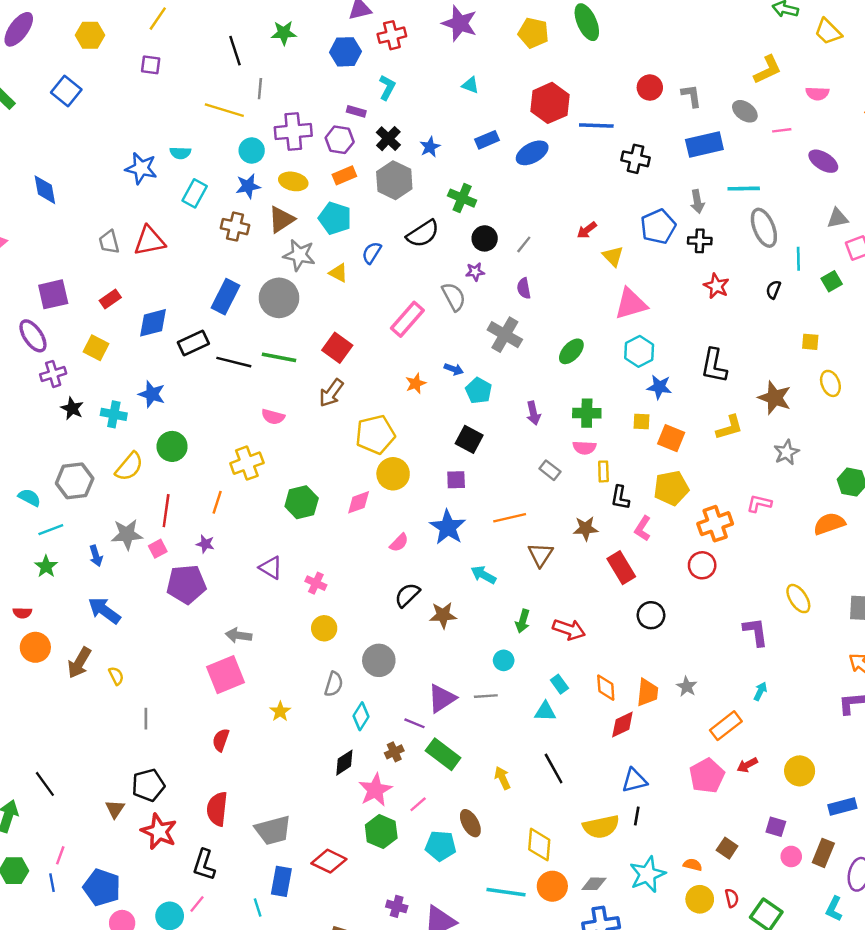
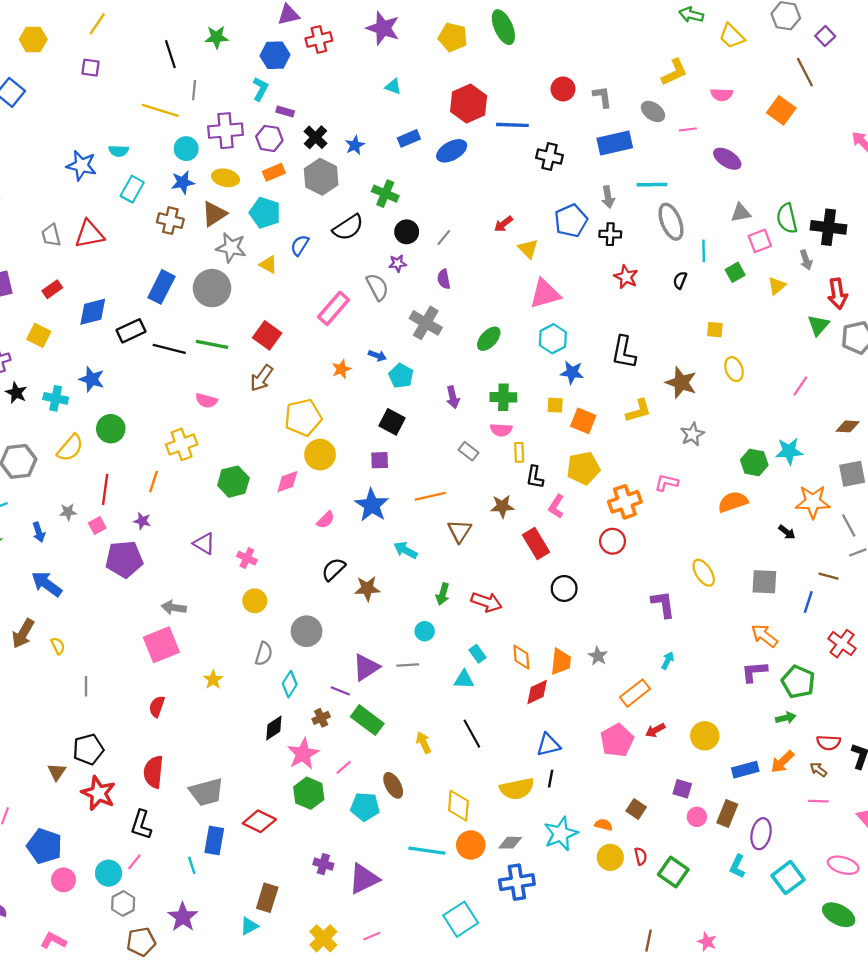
cyan L-shape: (387, 88) -> (260, 89), moved
gray star: (127, 534) -> (68, 512), size x0.6

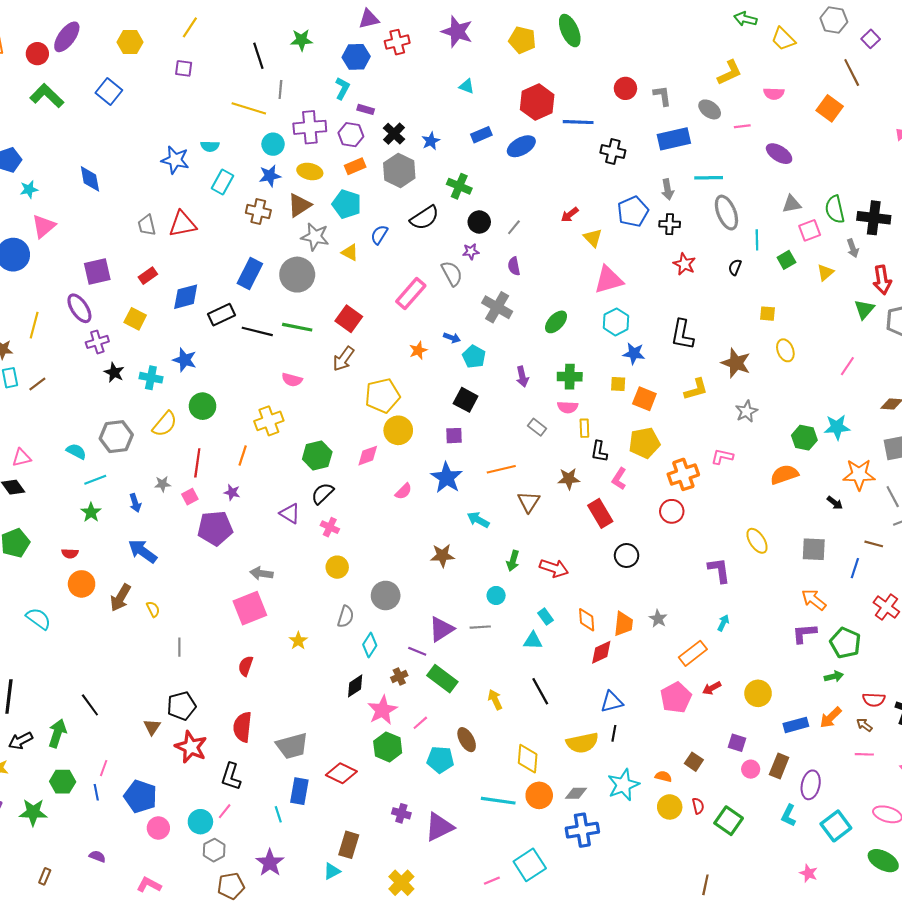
black semicircle: (334, 569) -> (322, 493), moved
pink line: (372, 936) -> (492, 881), moved
pink star: (707, 942) -> (809, 873), moved

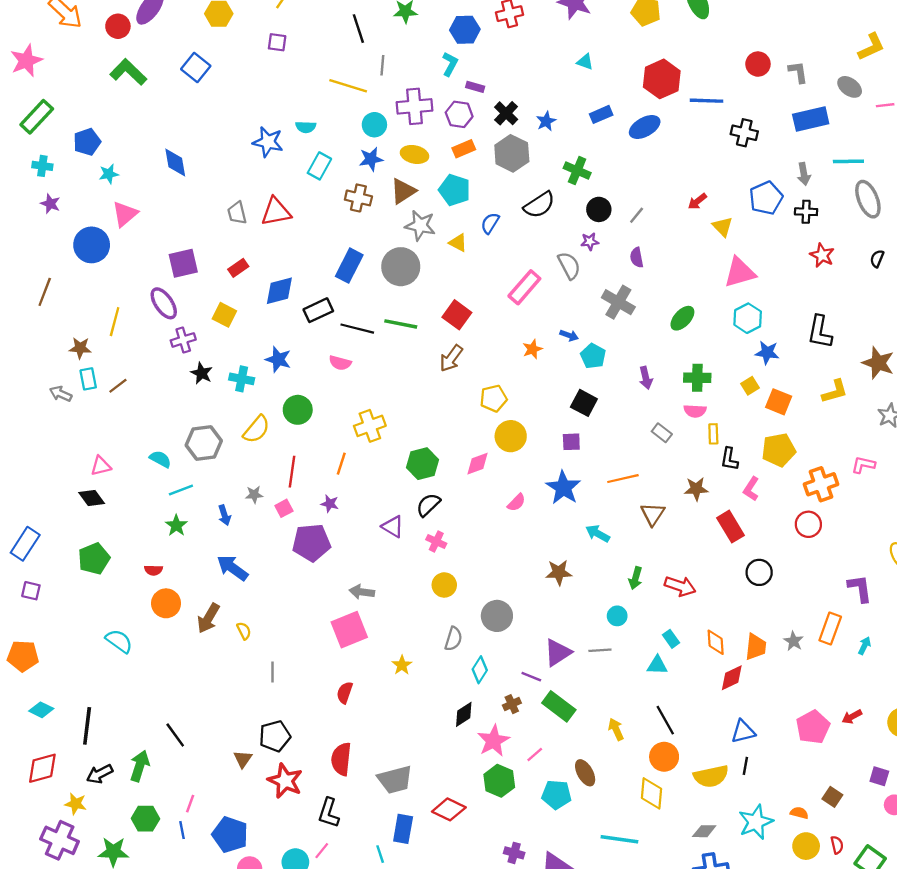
pink semicircle: (292, 380) -> (340, 363), moved
yellow square: (618, 384) -> (750, 386), turned -35
yellow pentagon: (382, 396) -> (493, 398), size x0.7
orange rectangle: (693, 653) -> (830, 629), moved, turned -32
orange circle: (539, 795) -> (664, 757), moved

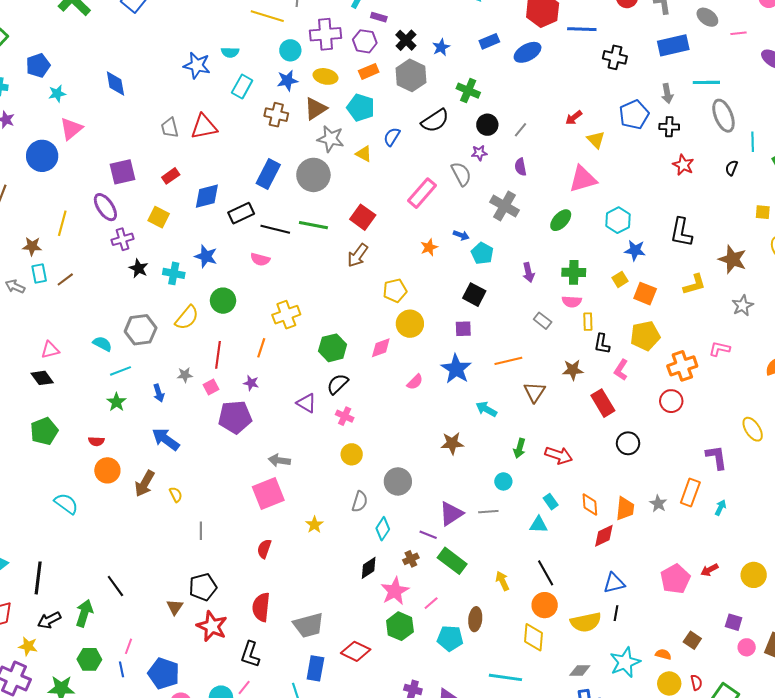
pink triangle: (740, 272) -> (583, 179), moved
brown ellipse: (585, 773) -> (475, 619), turned 35

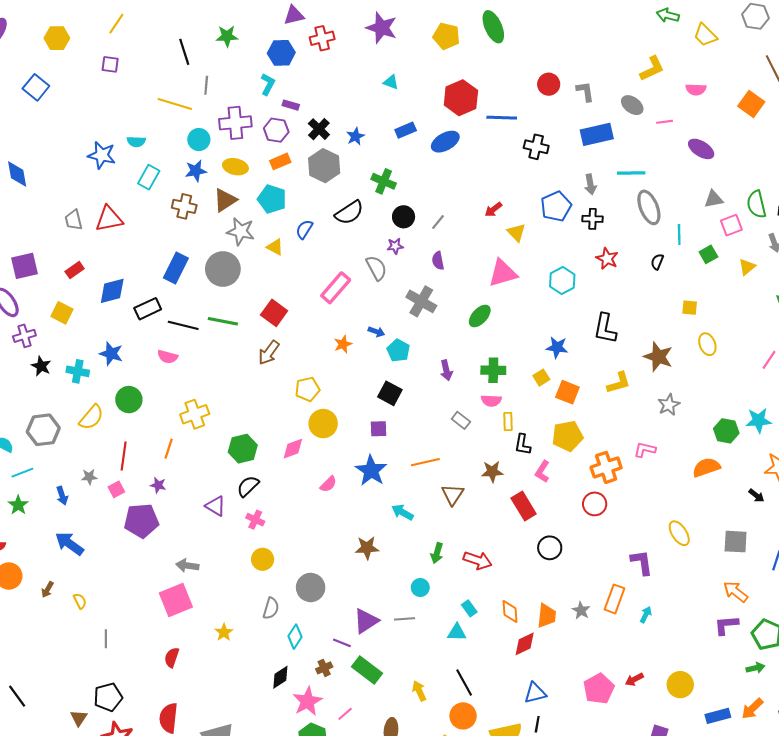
cyan hexagon: (618, 220) -> (562, 280), moved
brown arrow: (145, 483) -> (47, 590), size x0.6

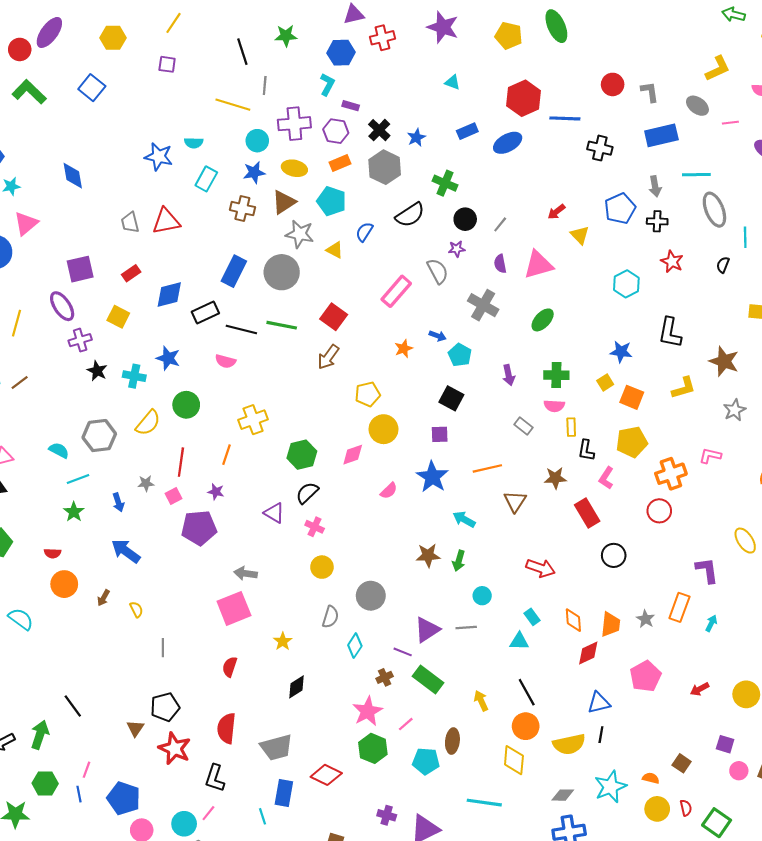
pink triangle: (503, 273) -> (538, 265), moved
green arrow: (437, 553) -> (459, 561), moved
black diamond: (280, 677) -> (297, 687), moved
pink pentagon: (599, 689) -> (645, 676), moved

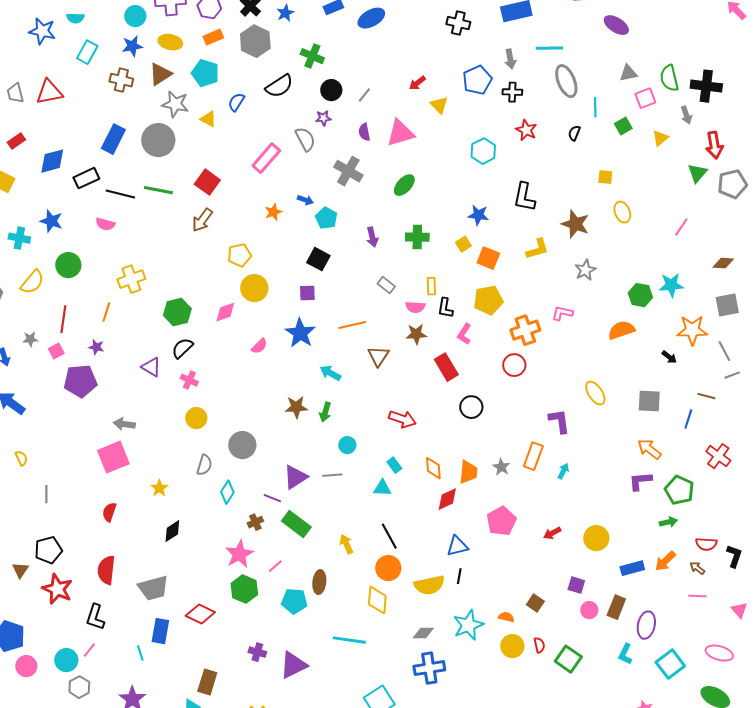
pink semicircle: (554, 406) -> (415, 307), moved

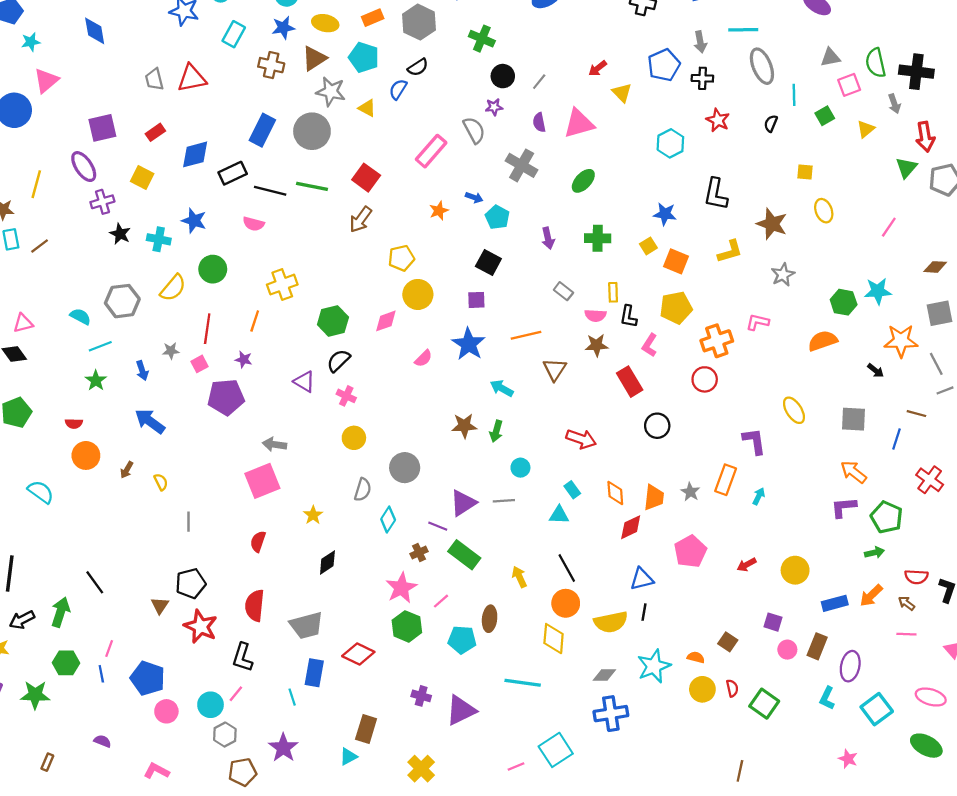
black semicircle: (279, 86) -> (418, 67), moved, size x0.7

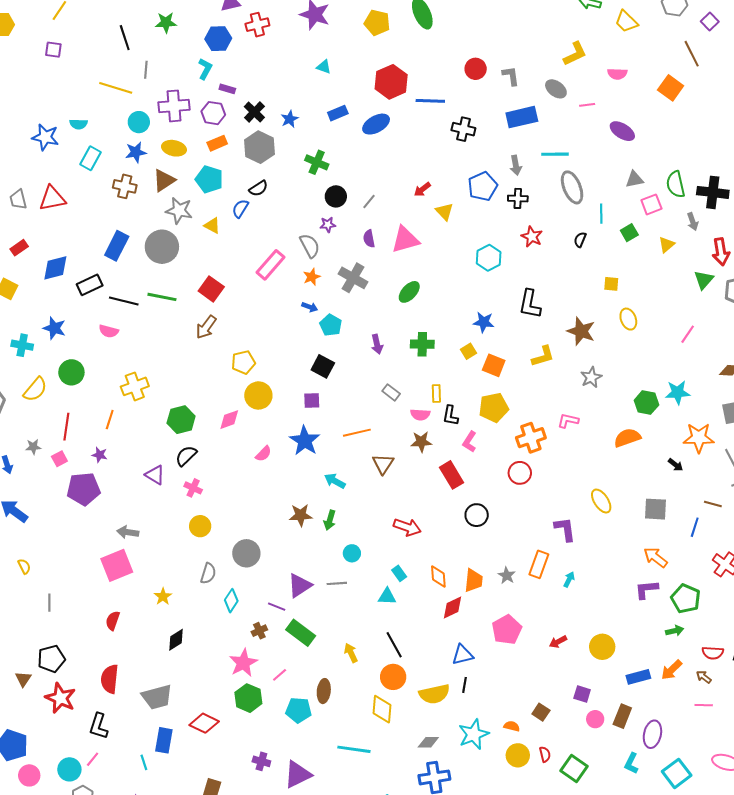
orange star: (439, 211) -> (312, 277), moved

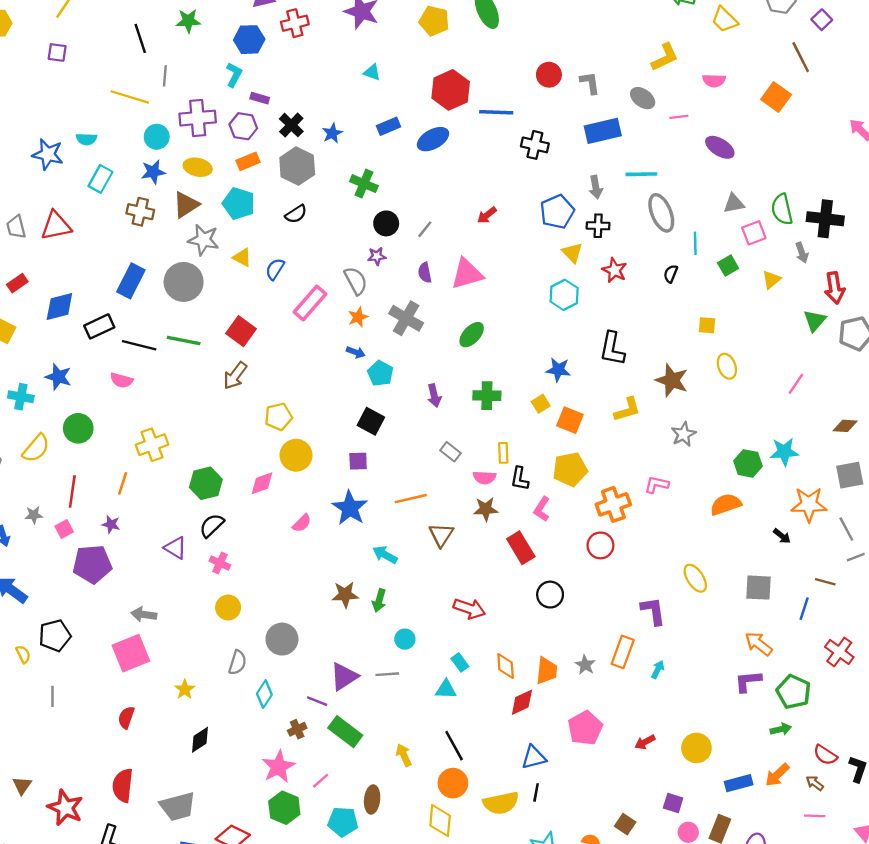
blue semicircle: (240, 209) -> (275, 269), moved
yellow triangle: (444, 212) -> (572, 253), moved
red semicircle: (713, 653) -> (825, 755), turned 30
black pentagon: (51, 659) -> (55, 636), moved

